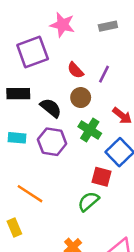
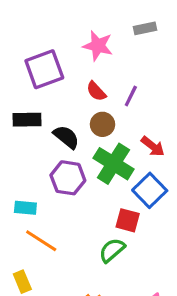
pink star: (62, 25) -> (98, 46), moved
gray rectangle: (108, 26) -> (145, 28), moved
green cross: (90, 130) -> (114, 164), size x1.4
cyan rectangle: (17, 138) -> (25, 208), moved

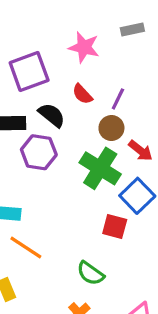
brown circle: (103, 124) -> (111, 128), moved
black semicircle: (66, 137) -> (52, 115), moved
purple hexagon: (68, 178) -> (39, 152), moved
green semicircle: (112, 250) -> (90, 273), moved, turned -104

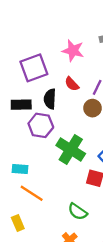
black semicircle: (52, 115) -> (50, 99), turned -126
green cross: (100, 168) -> (71, 149), moved

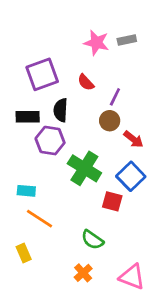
pink star: (73, 51) -> (96, 43), moved
red semicircle: (72, 84) -> (86, 82), moved

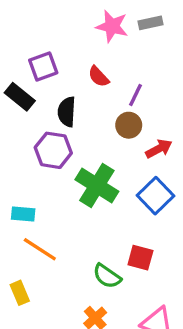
purple square: (42, 74) -> (43, 66), size x0.7
black rectangle: (28, 117) -> (20, 97), moved, turned 40
red arrow: (133, 139) -> (159, 149), turned -66
red square: (112, 201) -> (140, 258), moved

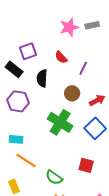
pink star: (112, 26) -> (69, 27), turned -30
brown circle: (129, 125) -> (72, 93), moved
purple hexagon: (53, 150) -> (18, 101), moved
green semicircle: (107, 276) -> (54, 177), moved

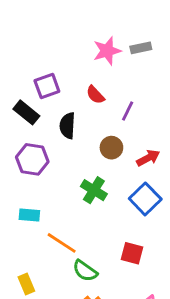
green cross: (60, 122) -> (94, 190), size x0.7
orange line: (26, 160) -> (62, 243), moved

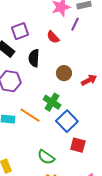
purple line: (128, 111) -> (75, 24), moved
blue square: (145, 199) -> (67, 121), moved
orange line: (62, 243) -> (30, 115), moved

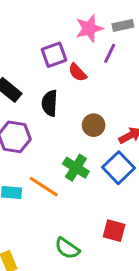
purple square: (20, 31) -> (54, 55), moved
blue square: (67, 121) -> (118, 168), moved

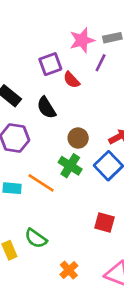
black semicircle: (50, 103) -> (46, 108), turned -35
brown circle: (94, 125) -> (78, 138), moved
green semicircle: (67, 248) -> (36, 238), moved

